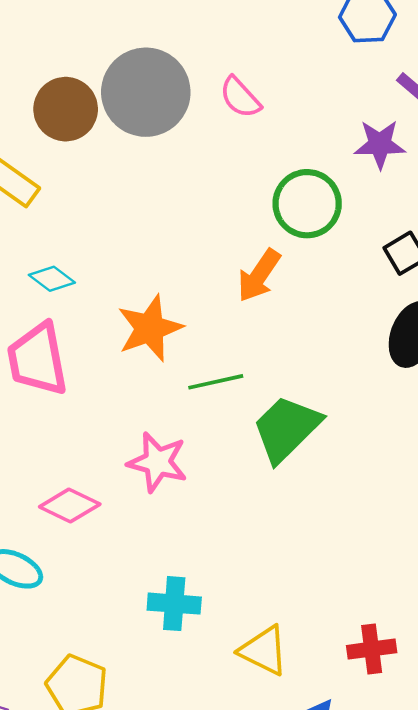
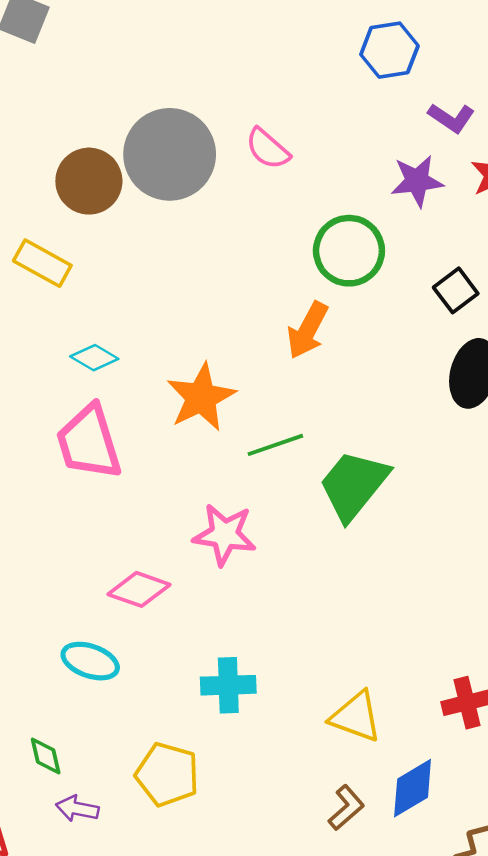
cyan cross: (174, 604) -> (228, 685), moved

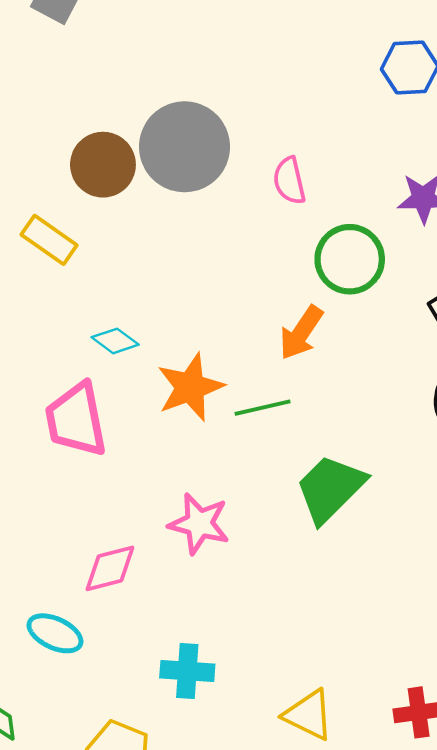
pink semicircle: (268, 149) -> (289, 181), moved, turned 30
cyan diamond: (94, 358) -> (115, 341), moved
green line: (275, 445) -> (263, 408), moved
pink diamond: (139, 589) -> (110, 568), turned -40

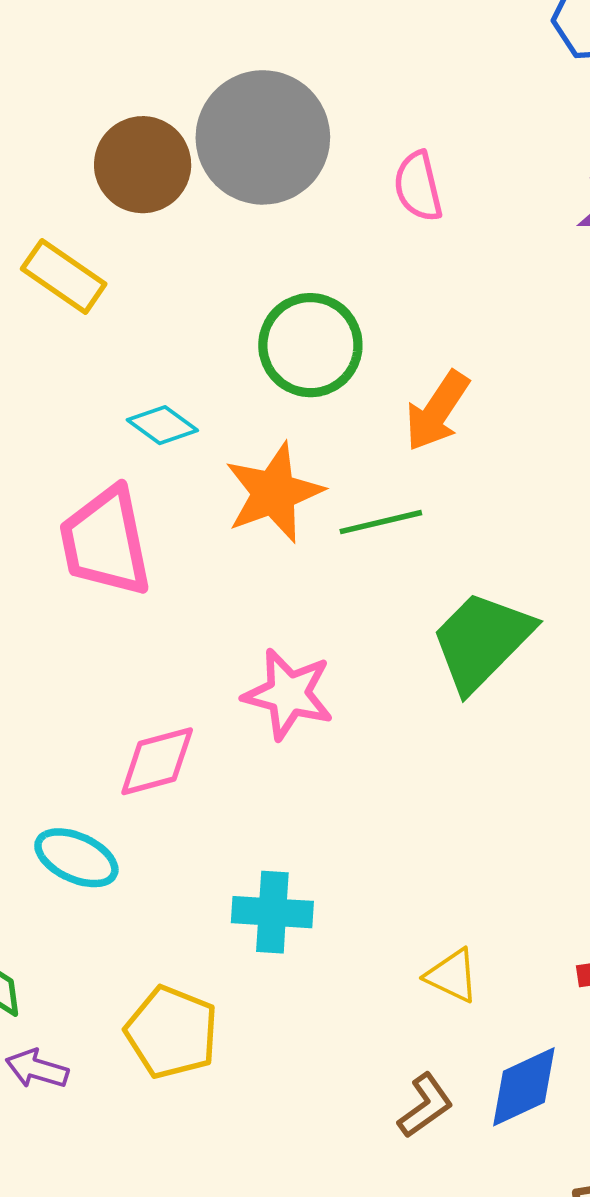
green circle: (350, 259) -> (310, 345), moved
yellow triangle: (309, 715) -> (452, 976), size x0.7

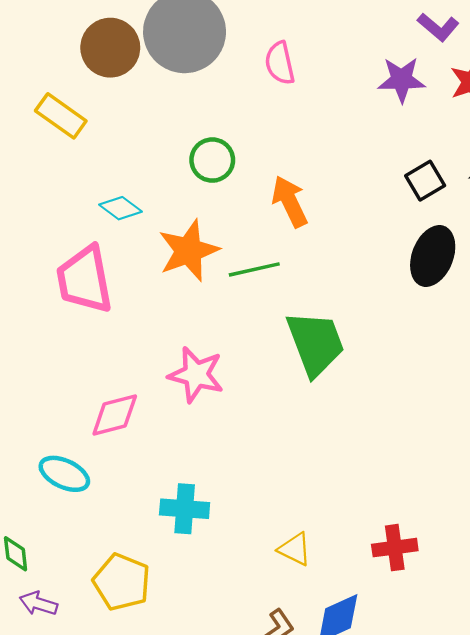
green circle: (310, 345) -> (212, 160), size x0.7
orange arrow: (437, 411) -> (290, 201), turned 120
green trapezoid: (482, 641) -> (315, 343), turned 114

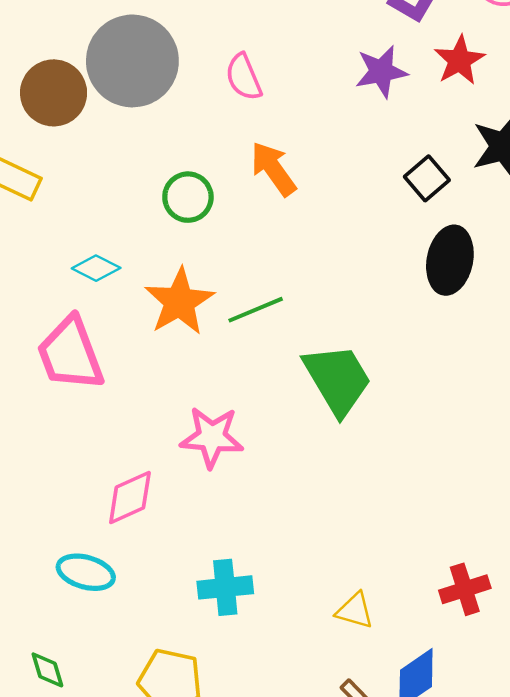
orange arrow: (290, 201) -> (273, 169), moved

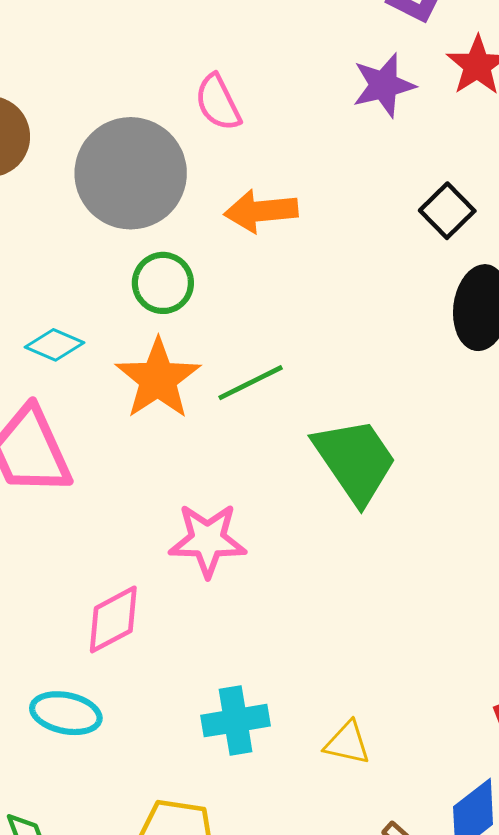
gray circle: (132, 61) -> (131, 173), moved
orange arrow: (273, 169) -> (261, 211), turned -56
green circle: (188, 197) -> (163, 283), moved
yellow triangle: (355, 611) -> (347, 743), moved

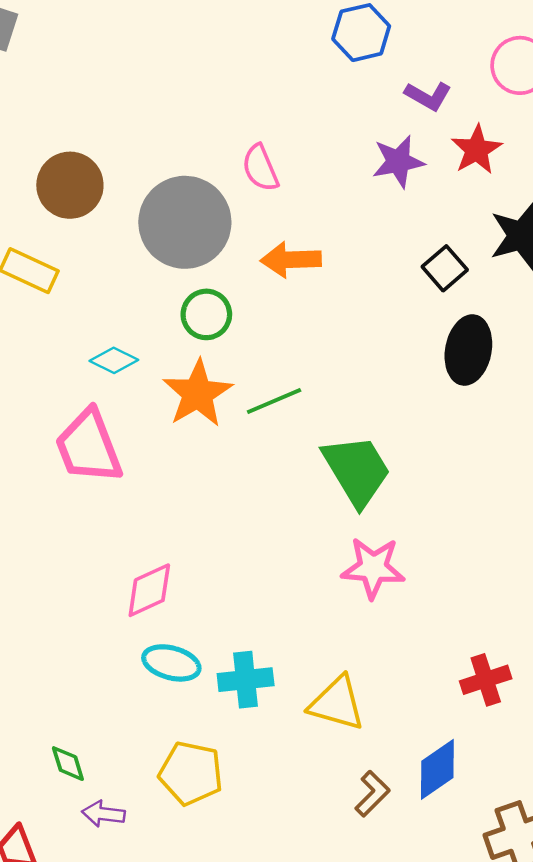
pink star: (208, 540) -> (373, 568), moved
cyan ellipse: (66, 713) -> (171, 663), moved
yellow triangle: (347, 743) -> (337, 703), size x1.5

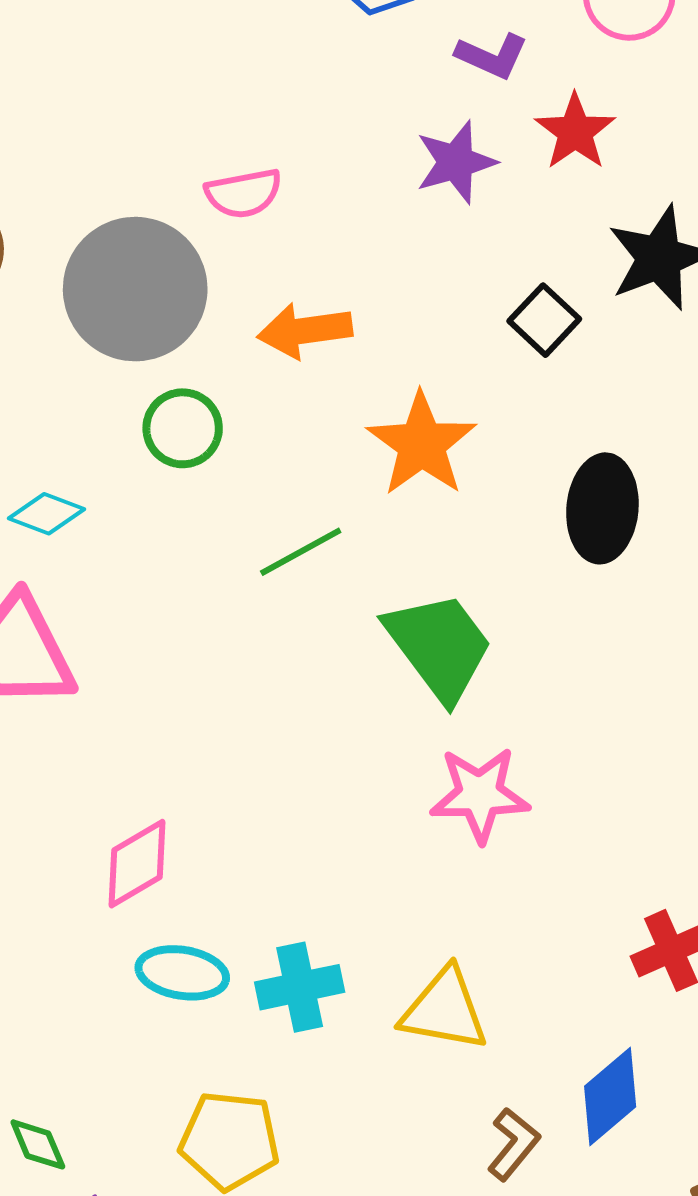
pink semicircle: (260, 168) -> (244, 193), turned -72
black ellipse: (468, 350) -> (602, 508), moved
orange star: (198, 394) -> (422, 444), moved

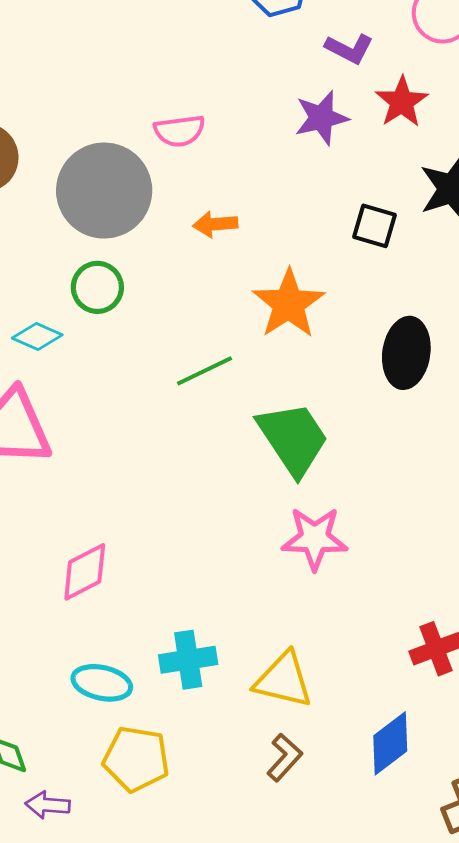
black square: (544, 320) -> (374, 226), turned -30
orange arrow: (305, 331) -> (215, 224), size x0.7
green circle: (183, 428) -> (97, 287), moved
cyan ellipse: (182, 973) -> (102, 683), moved
brown L-shape: (513, 1144) -> (284, 757), moved

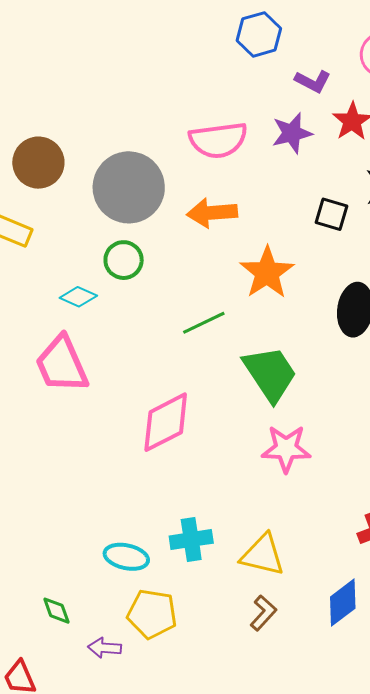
pink semicircle: (179, 131) -> (218, 140), moved, size x1.5
orange arrow: (215, 224) -> (212, 213), size x1.5
pink diamond: (85, 572) -> (166, 422), moved, size x1.4
purple arrow: (48, 805) -> (105, 648), moved

